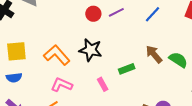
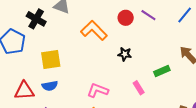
purple line: (116, 12) -> (148, 15), turned 63
black star: (91, 50) -> (125, 54), size x0.6
orange L-shape: (57, 55) -> (94, 30), moved

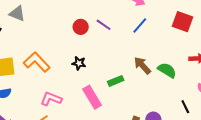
orange L-shape: (94, 30) -> (37, 62), moved
pink rectangle: (139, 88) -> (92, 97), size x1.6

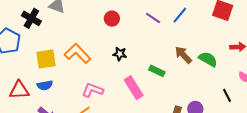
purple line: (104, 25) -> (153, 18), moved
red circle: (81, 27) -> (112, 19), moved
green rectangle: (116, 81) -> (157, 71), turned 49

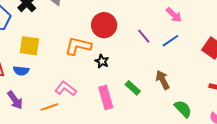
red circle: (112, 19) -> (104, 25), size x1.6
orange L-shape: (78, 54) -> (78, 46), moved, turned -48
green semicircle: (208, 59) -> (183, 109), moved

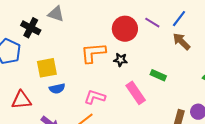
red circle: (104, 25) -> (125, 29), moved
blue semicircle: (21, 71) -> (57, 89), moved
brown arrow: (163, 80) -> (181, 41), moved

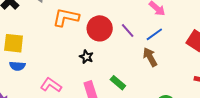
orange L-shape: (93, 53) -> (66, 17), moved

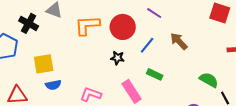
purple line: (128, 30) -> (154, 13), moved
blue line: (154, 34) -> (147, 45), moved

